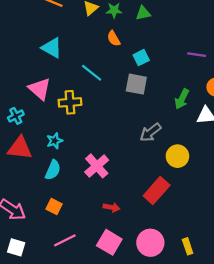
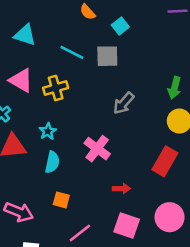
gray square: (136, 84) -> (107, 56), moved
green arrow: (182, 99) -> (174, 88), moved
gray arrow: (150, 132) -> (124, 103), moved

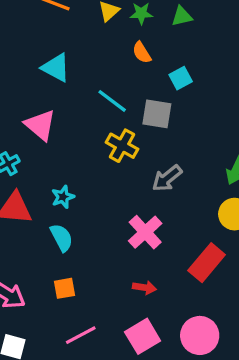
yellow cross: (56, 88) -> (122, 146), moved, turned 35
pink cross: (97, 149) -> (145, 232), moved
cyan semicircle: (52, 162) -> (62, 238), turned -50
orange square: (61, 200) -> (64, 288), turned -35
pink square: (127, 226) -> (143, 336), turned 30

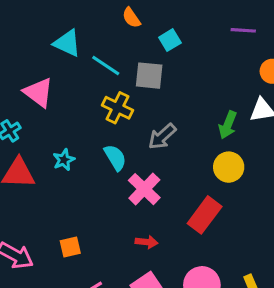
cyan triangle: (56, 68) -> (67, 43), moved
cyan semicircle: (62, 238) -> (115, 157), moved

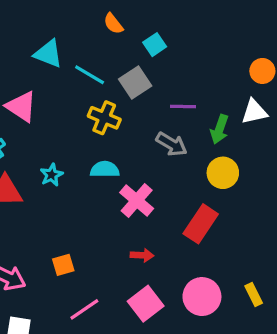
purple line: (243, 30) -> (183, 107), moved
gray square: (149, 76) -> (135, 83), turned -36
gray arrow: (162, 136) -> (172, 144), moved, turned -104
cyan semicircle: (115, 157) -> (105, 169), turned -56

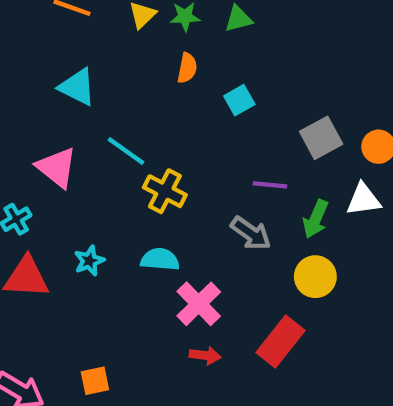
orange semicircle: (113, 24) -> (187, 68), turned -135
cyan triangle: (48, 54) -> (77, 87), moved
cyan line: (90, 75) -> (126, 151), moved
gray square: (135, 83) -> (321, 138), moved
red arrow: (142, 255) -> (205, 355), moved

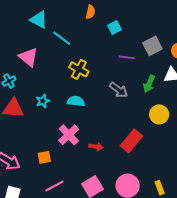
cyan line: (126, 151) -> (62, 38), moved
purple line: (270, 185) -> (127, 57), moved
yellow circle: (315, 277) -> (159, 114), moved
pink cross: (199, 304) -> (69, 135), moved

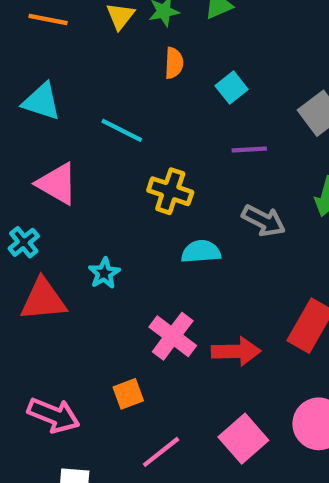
cyan triangle: (39, 20) -> (42, 102), moved
purple line: (127, 57) -> (249, 150), moved
cyan semicircle: (76, 101) -> (201, 252), moved
red arrow: (96, 147) -> (236, 351), size x1.5

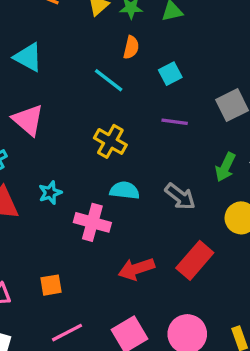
cyan line: (122, 130) -> (109, 80), moved
gray arrow: (264, 221) -> (180, 197), moved
pink cross: (173, 336) -> (92, 222), moved, turned -32
red arrow: (236, 351) -> (136, 269), turned 152

